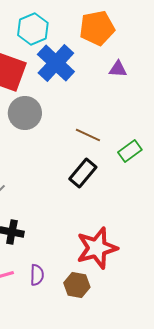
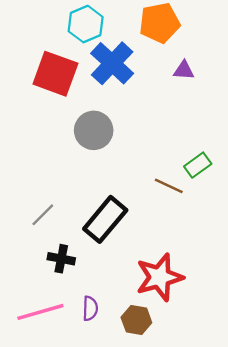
gray circle: (25, 113) -> (94, 130), moved
brown line: (88, 135) -> (169, 186), moved
black rectangle: (83, 173) -> (105, 219), moved, size x1.4

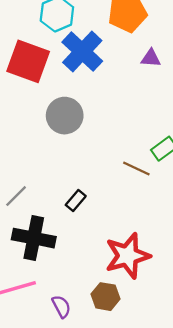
black rectangle: (105, 219) -> (76, 201), size x0.5
black cross: (61, 259) -> (34, 238), size x1.6
purple semicircle: (90, 308) -> (61, 306), moved, turned -30

